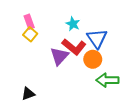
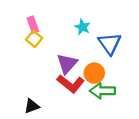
red L-shape: (74, 47) -> (71, 84), moved
orange circle: (93, 59) -> (94, 73), moved
green arrow: (107, 80) -> (103, 91), moved

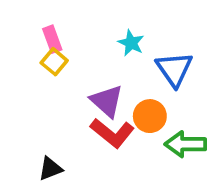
purple triangle: (67, 64) -> (107, 101), turned -30
green arrow: (103, 91) -> (185, 144), moved

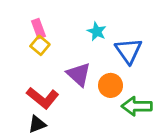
red L-shape: (112, 133) -> (43, 98), moved

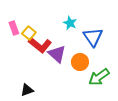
pink rectangle: (39, 29) -> (14, 28), moved
red L-shape: (43, 98) -> (40, 45), moved
green arrow: (137, 106) -> (99, 77), turned -35

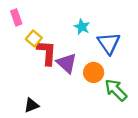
pink rectangle: (14, 28) -> (16, 17), moved
red L-shape: (40, 45) -> (47, 53), turned -125
green arrow: (99, 77) -> (116, 90), turned 80

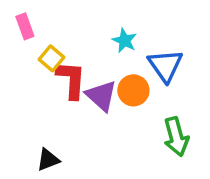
orange circle: (94, 72) -> (133, 90), moved
green arrow: (116, 90) -> (176, 137), turned -150

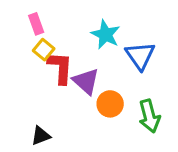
pink rectangle: (25, 26) -> (36, 24), moved
cyan star: (125, 41) -> (106, 34), size x1.4
orange circle: (133, 90) -> (110, 104), moved

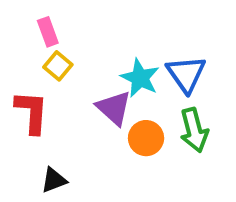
cyan star: (106, 34) -> (140, 78), moved
red L-shape: (60, 68) -> (32, 112), moved
green arrow: (149, 116) -> (194, 130), moved

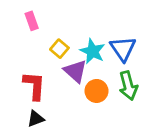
yellow square: (58, 66) -> (59, 49), moved
red L-shape: (32, 112) -> (34, 86), moved

